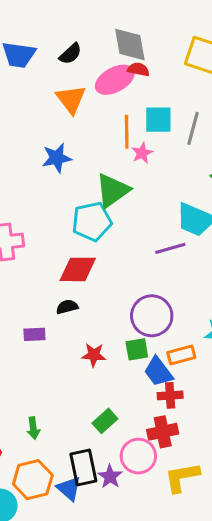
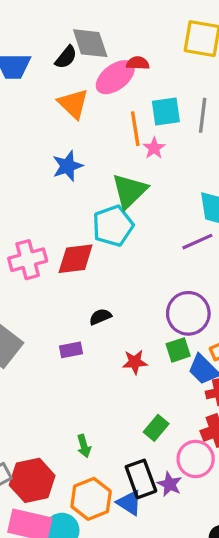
gray diamond: (130, 45) -> (90, 43), moved
red diamond: (78, 269) -> (76, 259), moved

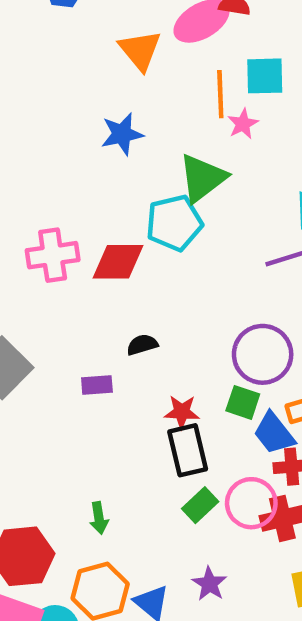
green square: (178, 350) -> (243, 402), turned 30
pink circle: (196, 459) -> (251, 503), moved
black rectangle: (141, 479) -> (188, 450), moved

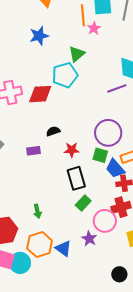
green triangle: (202, 178) -> (77, 54), size x0.7
red star: (182, 412) -> (72, 150), moved
pink circle: (251, 503) -> (105, 221), moved

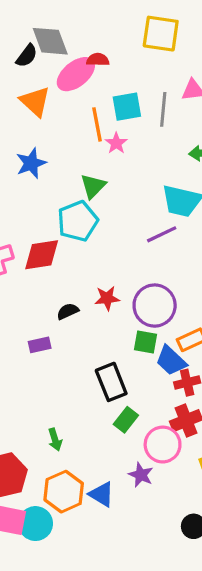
red star: (72, 150) -> (107, 298), moved

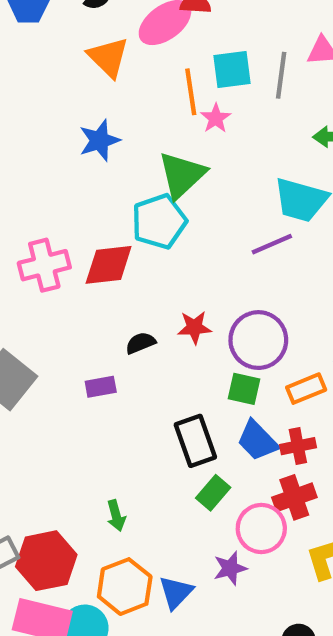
green triangle: (93, 186) -> (182, 175), size x1.4
blue trapezoid: (171, 361) -> (257, 441), moved
purple star: (141, 475) -> (230, 568), turned 30
blue triangle: (102, 494) -> (176, 592), turned 40

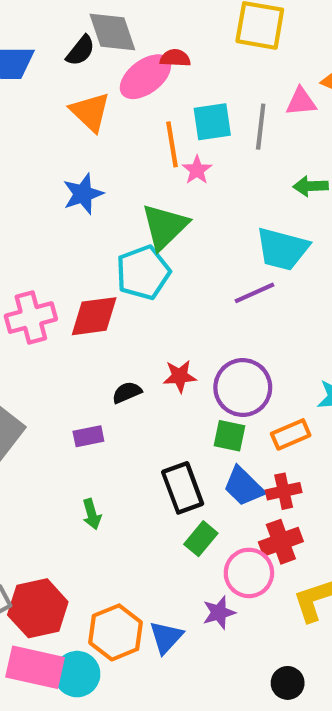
green arrow: (116, 516) -> (92, 514), moved

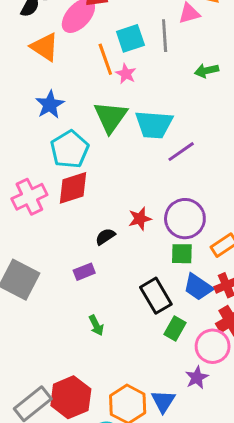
cyan trapezoid: (282, 249) -> (154, 125), moved
cyan pentagon: (143, 273) -> (69, 149), moved

